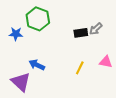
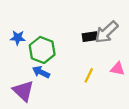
green hexagon: (38, 19) -> (42, 50), moved
gray arrow: (96, 29) -> (106, 32), size x1.6

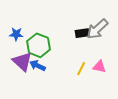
pink triangle: (118, 69) -> (99, 67), moved
purple triangle: (23, 91) -> (22, 62), moved

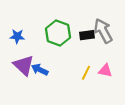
gray arrow: (97, 29) -> (103, 31), turned 105
green hexagon: (39, 45) -> (58, 33), moved

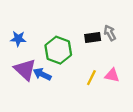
gray arrow: (103, 31) -> (110, 33), size x0.6
green hexagon: (58, 33) -> (58, 50), moved

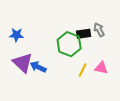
green hexagon: (58, 50) -> (69, 44), moved

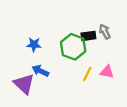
blue star: (16, 35) -> (34, 45), moved
purple triangle: (23, 63) -> (24, 84), moved

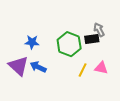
black rectangle: (88, 36) -> (92, 39), moved
purple triangle: (24, 84) -> (18, 66), moved

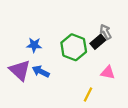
black rectangle: (92, 39) -> (98, 42), turned -32
yellow line: (83, 70) -> (88, 95), moved

